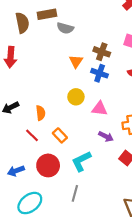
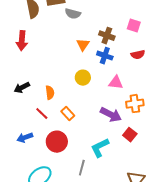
pink triangle: (100, 109) -> (116, 83), moved
purple arrow: (106, 137) -> (111, 115), size x1.5
cyan L-shape: (81, 161) -> (100, 148), moved
blue arrow: (16, 171) -> (25, 138), moved

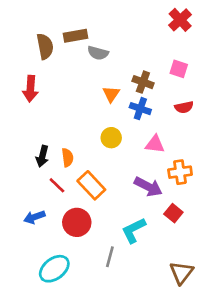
black arrow: (22, 88) -> (42, 156), moved, turned -49
orange rectangle: (68, 114) -> (91, 185), size x1.5

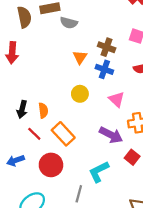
pink triangle: (155, 144) -> (117, 99), turned 36

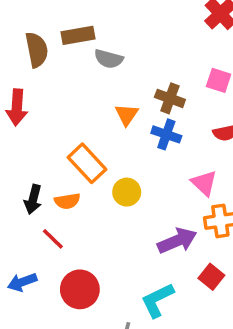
yellow circle: (80, 94) -> (127, 192), moved
pink triangle: (117, 99) -> (204, 183), moved
orange semicircle: (43, 111) -> (67, 201), turned 88
orange rectangle: (63, 134) -> (87, 163), moved
purple arrow: (111, 135) -> (177, 241), turned -50

